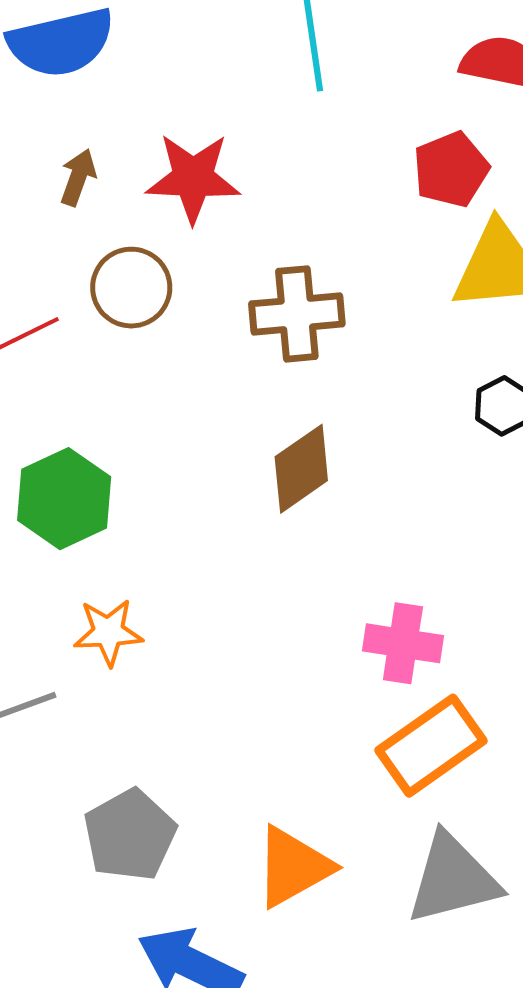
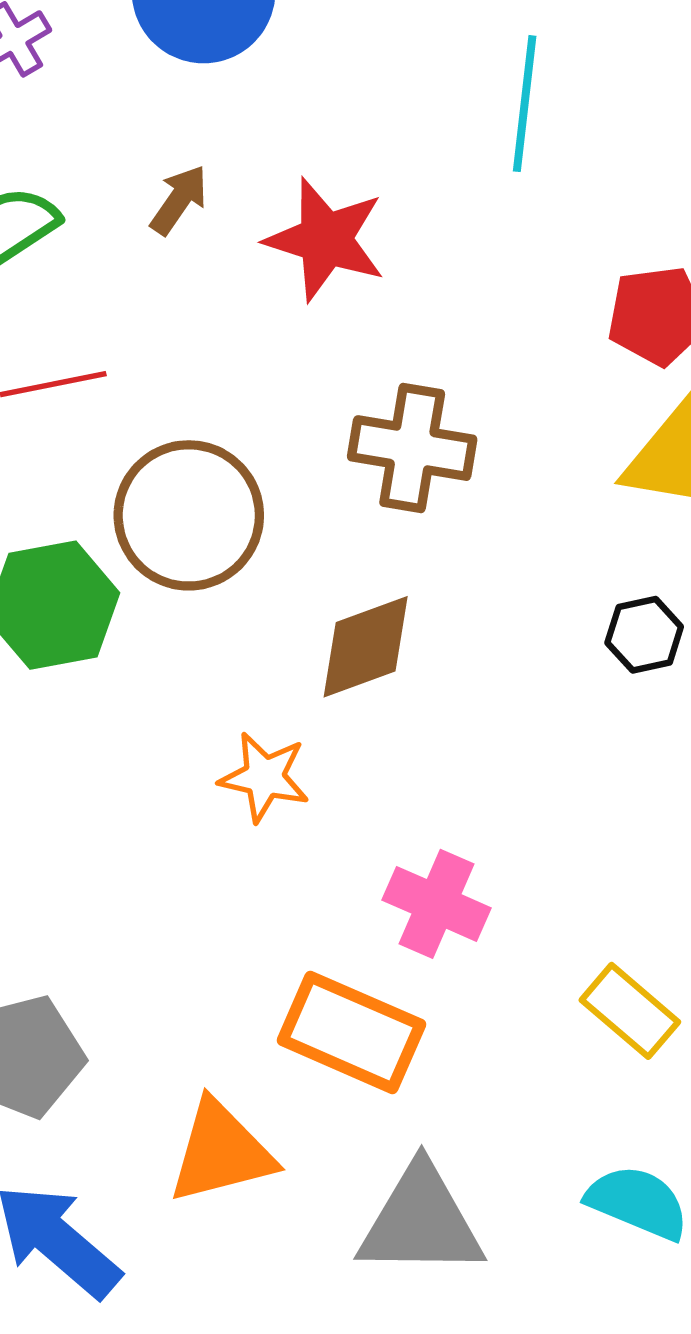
brown circle: (131, 288) -> (189, 515), moved, size x1.4
orange star: (108, 632) -> (264, 777), moved
orange rectangle: (431, 746) -> (351, 1032), moved, turned 44

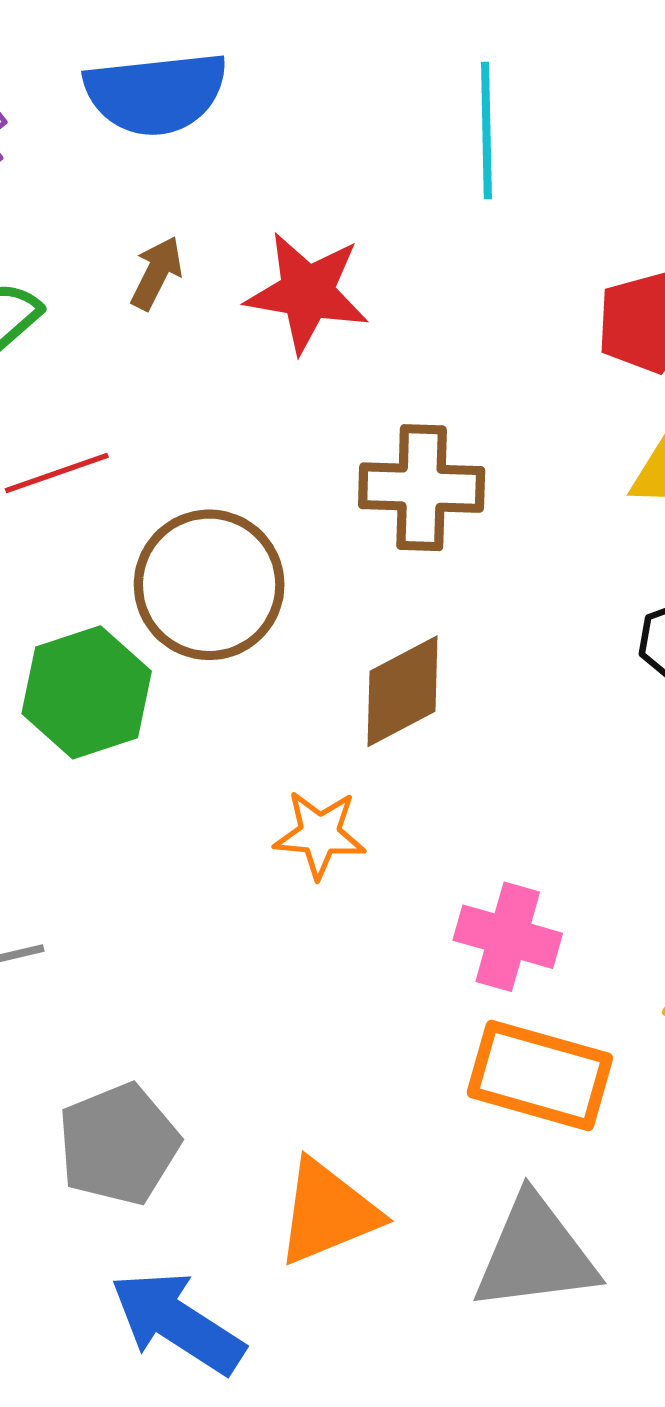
orange rectangle: (351, 1032) -> (540, 1075), moved

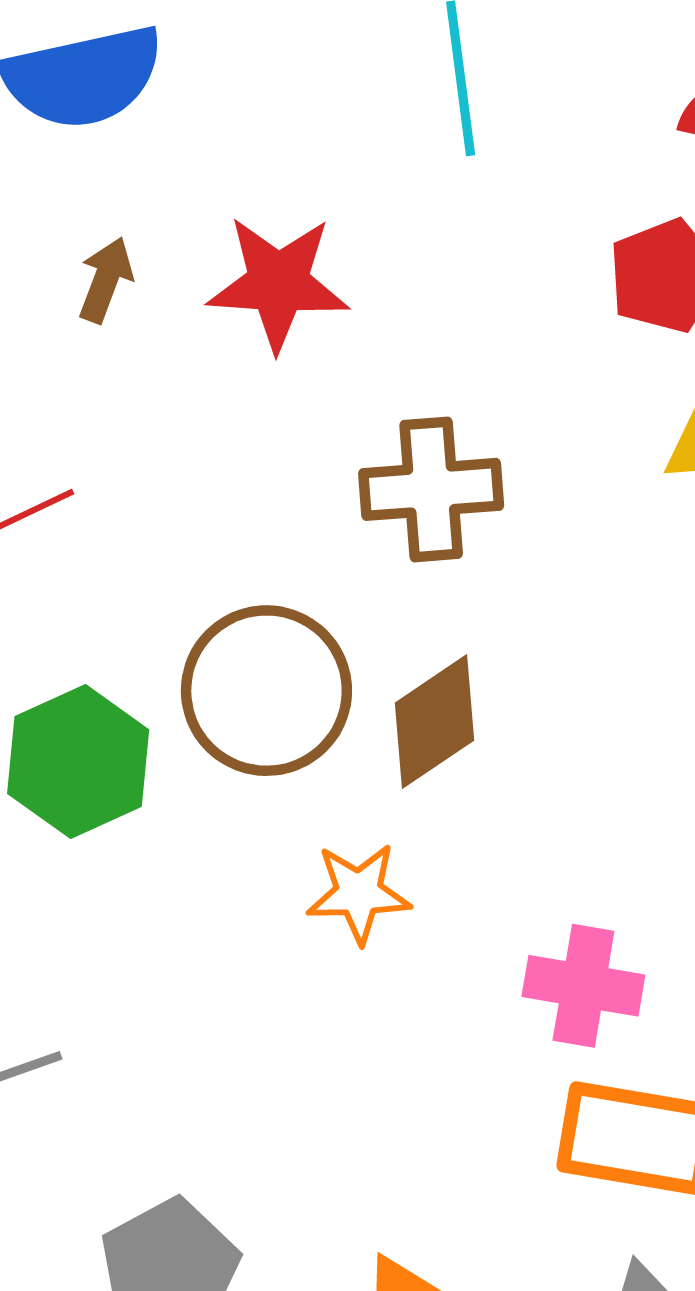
brown circle: (209, 585) -> (266, 691), moved

